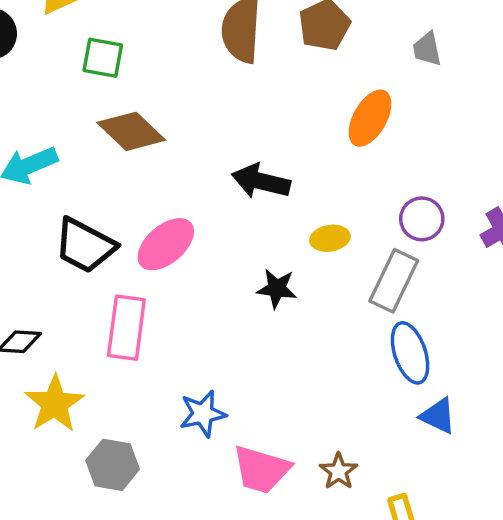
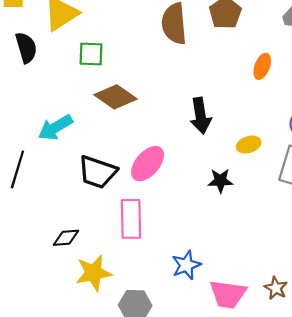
orange ellipse: (370, 118) -> (262, 66), size x0.7
black arrow: (261, 181) -> (201, 116), turned -104
yellow star: (55, 404) -> (94, 273), turned 30

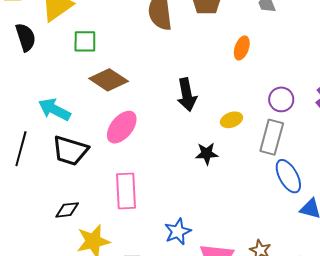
cyan arrow: (55, 128) -> (54, 110), turned 60
pink ellipse: (148, 164) -> (122, 127), moved
black trapezoid: (97, 172) -> (70, 151), moved

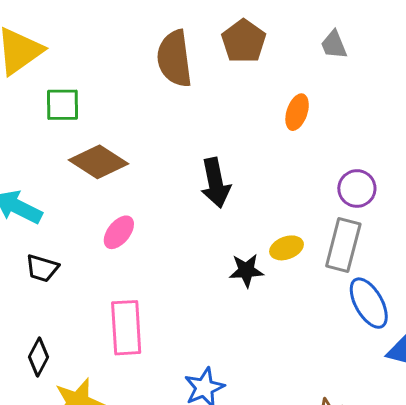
yellow ellipse: (231, 120) -> (287, 248), moved
pink ellipse: (122, 127) -> (119, 232), size x0.7
black trapezoid: (70, 151) -> (42, 268), size x0.6
black diamond: (67, 210) -> (38, 357), turned -55

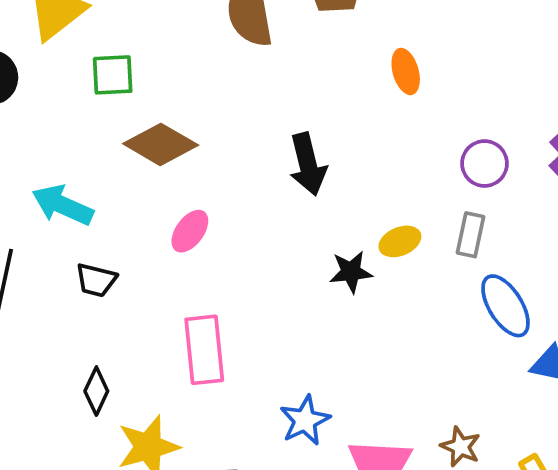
orange ellipse: (297, 112) -> (406, 71), turned -32
gray rectangle: (343, 245) -> (471, 235), size x0.7

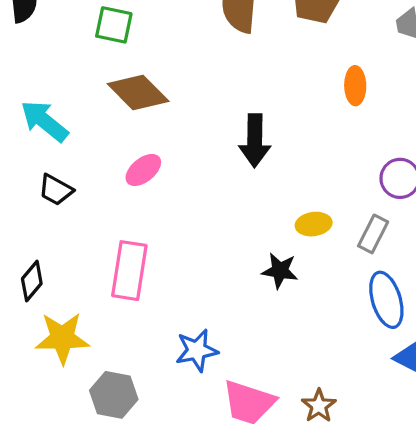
black star: (351, 272) -> (280, 271), moved

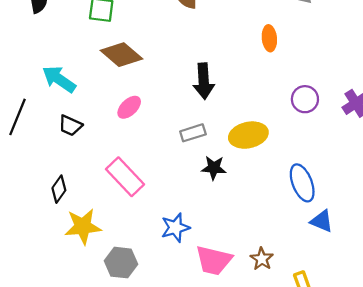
yellow ellipse: (314, 224) -> (248, 135), size x1.6
gray rectangle: (373, 234) -> (193, 133), moved, turned 50
pink rectangle: (129, 271) -> (125, 177), turned -48
black star: (280, 271) -> (214, 168), moved

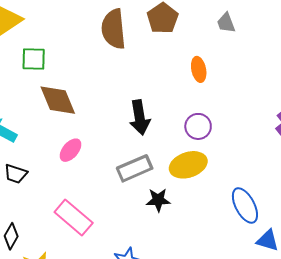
brown diamond: (121, 55) -> (58, 100), turned 33
purple circle: (305, 99) -> (198, 126), moved
gray rectangle: (193, 133) -> (135, 168), size x1.4

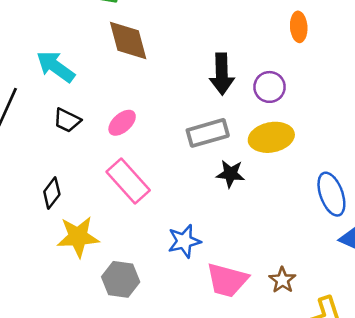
purple circle: (198, 126) -> (270, 87), moved
pink ellipse: (70, 150) -> (122, 123), moved

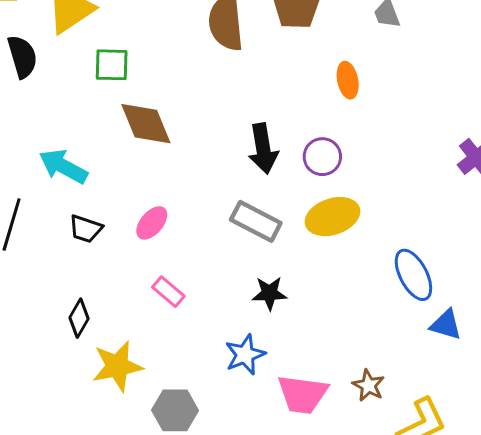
gray rectangle: (208, 133) -> (256, 221), turned 51
black star: (230, 174) -> (269, 293), moved
pink rectangle: (128, 181) -> (168, 292), size x0.6

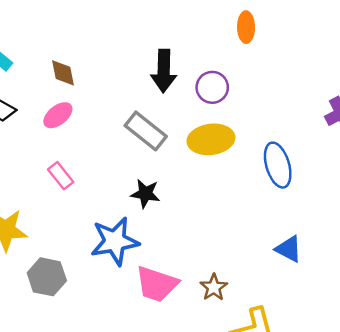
brown diamond: (146, 124) -> (63, 73), moved, size x0.6
blue ellipse: (413, 275) -> (278, 165), moved
blue star: (245, 355) -> (115, 241), size x1.4

